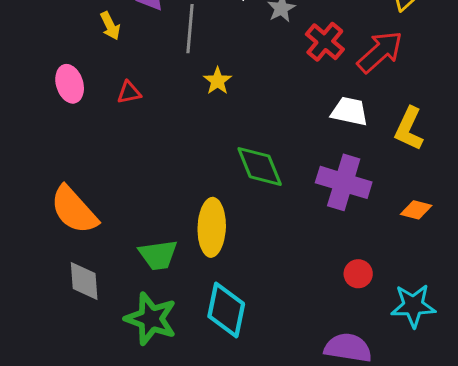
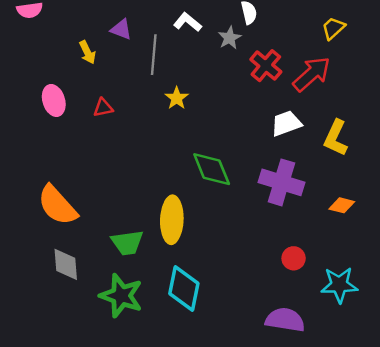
white trapezoid: (349, 111) -> (286, 123), turned -32

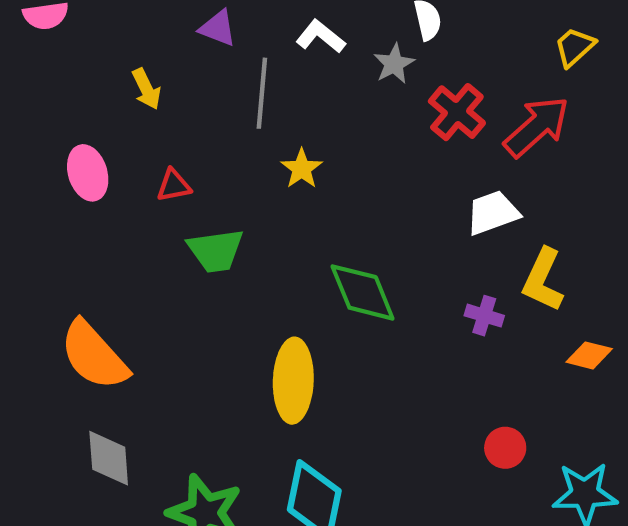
purple triangle: (121, 29) -> (218, 28), moved
yellow L-shape: (336, 138) -> (543, 280), moved
purple cross: (281, 182) -> (484, 316), size x0.5
green trapezoid: (127, 243) -> (216, 251), moved

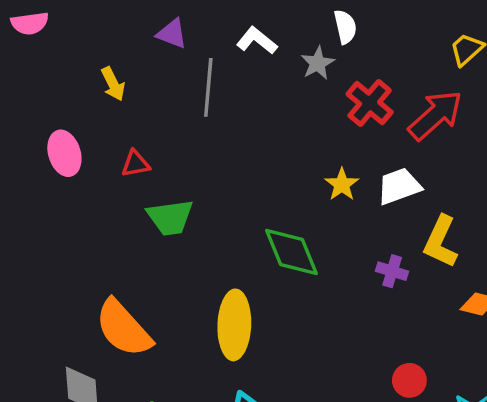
yellow star: (302, 169) -> (342, 184), moved
orange semicircle: (94, 355) -> (123, 328), moved

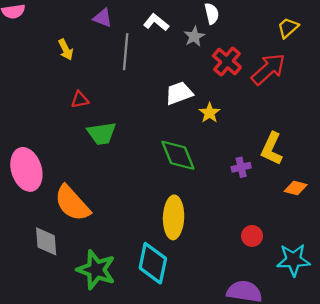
pink ellipse: (64, 153) -> (26, 169), moved, size x1.5
white trapezoid: (399, 186) -> (179, 93), moved
purple cross: (392, 271) -> (241, 167), turned -30
yellow ellipse: (234, 325) -> (174, 217), moved

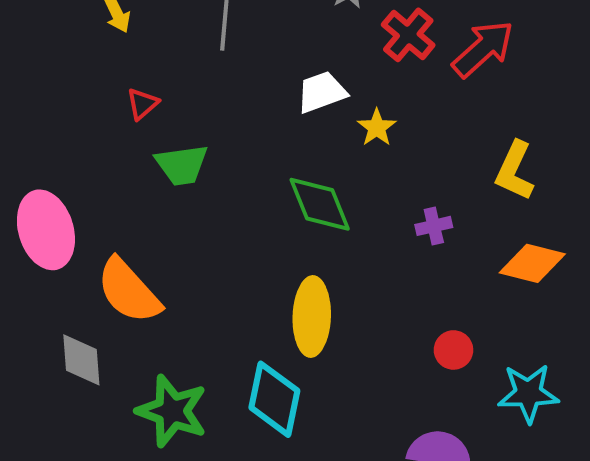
red triangle: (80, 100) -> (142, 104), turned -30
yellow L-shape: (272, 149) -> (515, 171), moved
orange diamond: (296, 188) -> (532, 263), size x1.5

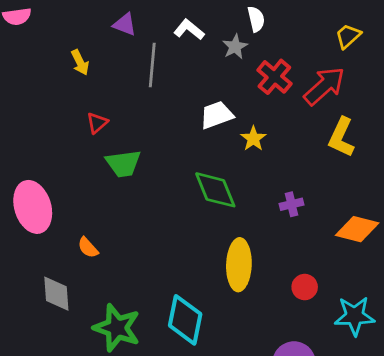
yellow L-shape: (515, 171) -> (341, 137), moved
orange semicircle: (129, 291) -> (88, 248), size x0.5
yellow ellipse: (312, 316) -> (239, 265), moved

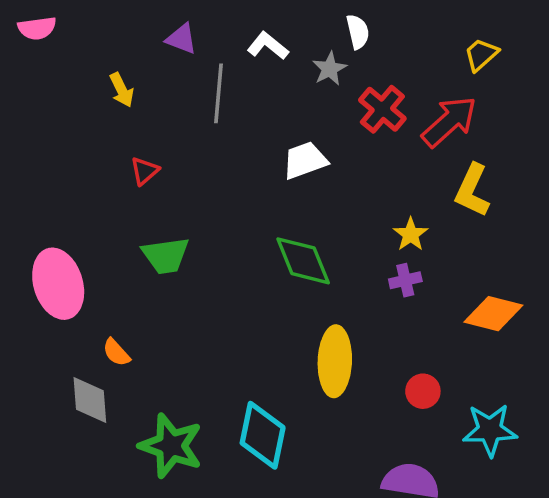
yellow star: (253, 139) -> (411, 234), moved
green trapezoid: (123, 164) -> (166, 256), moved
orange semicircle: (88, 248) -> (116, 352), moved

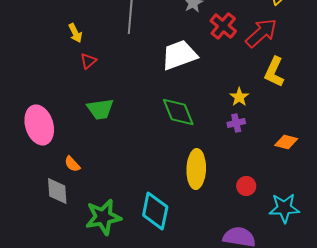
yellow arrow: (122, 90) -> (75, 33), moved
white trapezoid: (305, 160) -> (179, 55), size x1.4
orange diamond: (493, 314) -> (286, 142), size x0.7
green star: (171, 446) -> (103, 217), turned -30

